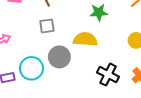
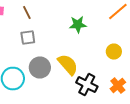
yellow semicircle: (85, 39) -> (68, 64), moved, turned 45

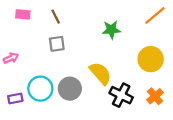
yellow circle: (114, 52) -> (151, 59), size x1.5
gray circle: (40, 68) -> (70, 89), moved

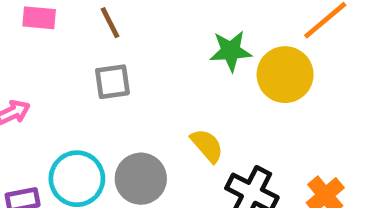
yellow circle: (151, 59) -> (285, 75), moved
yellow semicircle: (100, 73) -> (207, 146), size x0.7

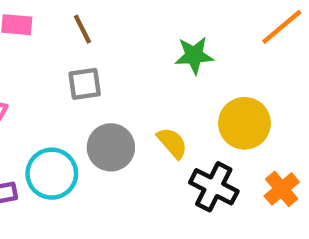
yellow circle: (285, 75) -> (244, 123), moved
gray circle: (141, 179) -> (111, 147), moved

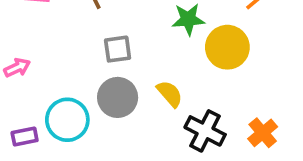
gray square: (85, 84) -> (118, 49), moved
yellow circle: (244, 123) -> (227, 47), moved

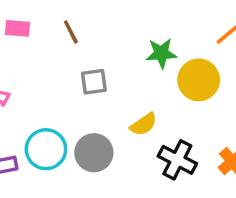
yellow semicircle: (170, 94) -> (144, 124), turned 96
gray circle: (118, 97) -> (94, 153), moved

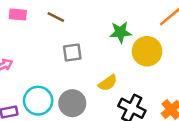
brown line: (71, 32) -> (56, 17), turned -36

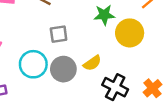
cyan circle: (38, 101) -> (33, 64), moved
gray circle: (72, 103) -> (63, 69), moved

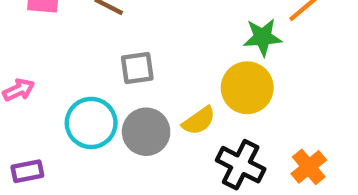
green star: (104, 15) -> (263, 37), moved
yellow circle: (130, 33) -> (247, 88), moved

